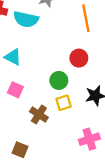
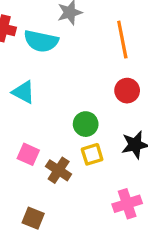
red circle: (79, 58) -> (127, 91), moved
pink square: (15, 90) -> (28, 154), moved

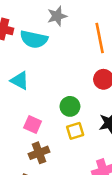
pink square: (28, 154) -> (33, 124), moved
brown cross: (59, 170) -> (39, 153), moved, turned 36

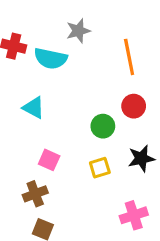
green circle: (70, 106) -> (103, 126), moved
brown cross: (39, 153) -> (35, 194), moved

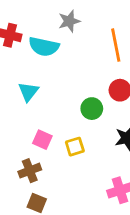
cyan triangle: (34, 108) -> (28, 92), turned 40
yellow square: (100, 168) -> (75, 147), moved

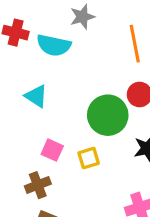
cyan triangle: (28, 92) -> (36, 96), turned -35
green circle: (92, 109) -> (108, 115), size x1.6

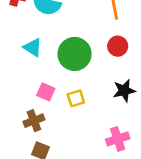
green circle: (108, 115) -> (75, 54), moved

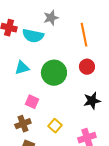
cyan triangle: (33, 47) -> (22, 68), turned -49
yellow square: (76, 98) -> (55, 126), moved, turned -32

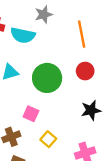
pink square: (32, 102) -> (31, 114), moved

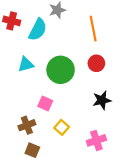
cyan semicircle: (23, 35) -> (38, 30), turned -75

